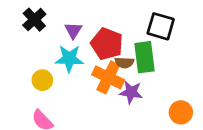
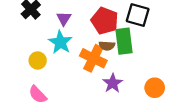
red pentagon: (107, 44) -> (105, 21), moved
cyan star: (69, 59) -> (60, 42), turned 30
purple star: (131, 92) -> (113, 83), moved, turned 30

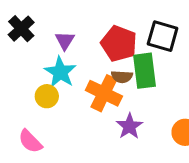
yellow circle: (38, 60) -> (47, 96), moved

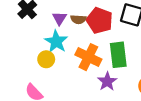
green rectangle: (144, 71) -> (118, 55), moved
brown semicircle: (122, 77) -> (78, 19), moved

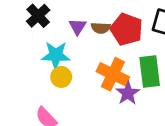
cyan star: (56, 42) -> (56, 55), moved, turned -30
purple star: (107, 81) -> (128, 93), moved

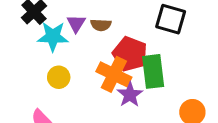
red pentagon: (126, 29) -> (130, 54), moved
cyan star: (56, 55) -> (53, 37), moved

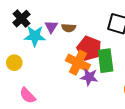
yellow circle: (59, 77) -> (14, 63), moved
purple star: (130, 95) -> (89, 77), turned -30

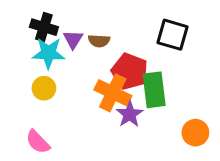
black cross: (21, 19) -> (44, 27), moved, turned -30
yellow circle: (14, 63) -> (44, 88), moved
purple star: (89, 77) -> (130, 114), turned 30

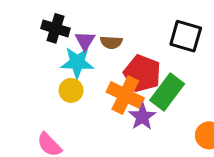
cyan star: (49, 53) -> (77, 63), moved
yellow circle: (44, 88) -> (71, 90), moved
green rectangle: (154, 90) -> (167, 92), turned 44

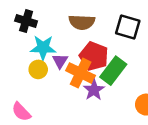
purple triangle: (85, 41) -> (60, 61), moved
brown semicircle: (111, 42) -> (82, 22), moved, size x1.5

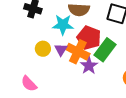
cyan star: (43, 48) -> (63, 25), moved
purple triangle: (60, 61) -> (61, 50), moved

